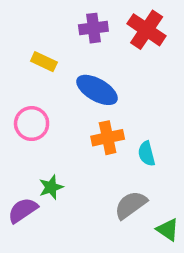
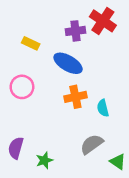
purple cross: (93, 28) -> (75, 31), moved
green star: (51, 187) -> (44, 160), moved
purple semicircle: (23, 210) -> (16, 148), turned -40

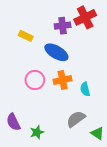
red cross: (103, 21) -> (85, 17), turned 30
pink circle: (22, 87) -> (35, 80), moved
purple semicircle: (16, 148) -> (13, 122), turned -42

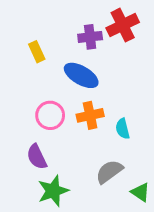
yellow rectangle: (26, 36) -> (37, 52), turned 40
purple semicircle: (13, 122) -> (37, 157), moved
green star: (37, 132) -> (53, 191), size x1.5

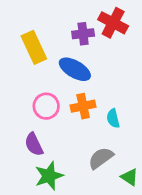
red cross: (123, 25) -> (113, 23), turned -36
yellow rectangle: (37, 52) -> (34, 47), size x1.6

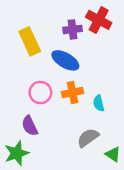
green star: (49, 176) -> (17, 153), moved

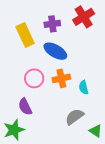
red cross: (99, 20) -> (84, 17), turned 30
purple cross: (73, 29) -> (52, 24), moved

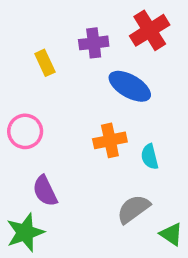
yellow rectangle: (25, 35) -> (45, 63), size x0.6
blue ellipse: (55, 51) -> (130, 86), moved
pink circle: (34, 78) -> (25, 131), moved

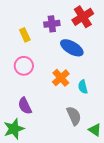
pink circle: (25, 131) -> (24, 66), moved
orange cross: (110, 140) -> (61, 78), turned -30
gray semicircle: (133, 209) -> (74, 116), turned 102

